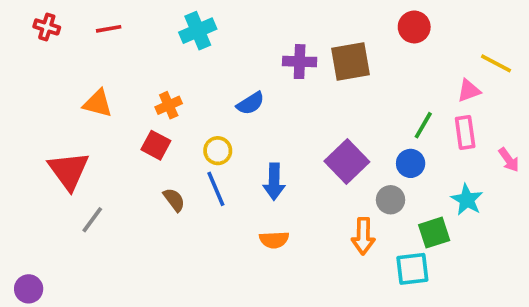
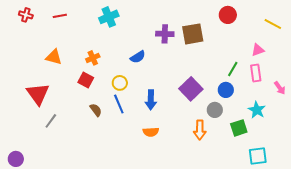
yellow line: (496, 63) -> (273, 24), moved
cyan square: (412, 269) -> (258, 156), moved

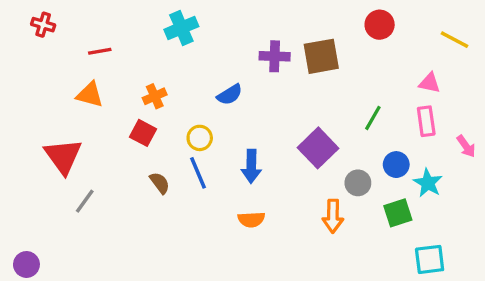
red line: (60, 16) -> (100, 51), moved
pink triangle: (258, 50) -> (430, 83), turned 32
green line: (233, 69) -> (373, 118), moved
blue circle: (226, 90) -> (396, 165), moved

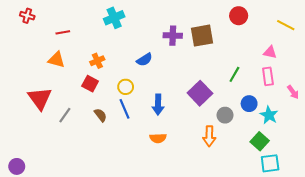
gray line: (85, 201) -> (65, 115), moved
green square: (398, 213) -> (260, 141), moved, turned -30

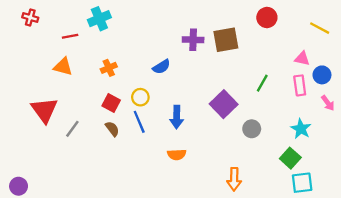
cyan cross: (114, 18) -> (99, 19), moved
red square: (90, 84) -> (111, 103), moved
blue circle: (249, 104) -> (322, 75), moved
orange arrow: (209, 136) -> (234, 179), moved

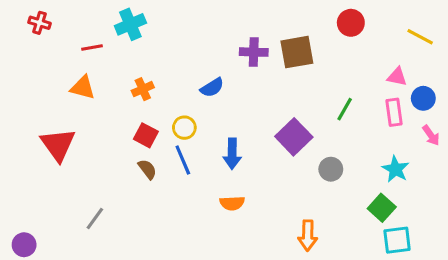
gray line: (72, 129) -> (95, 219), moved

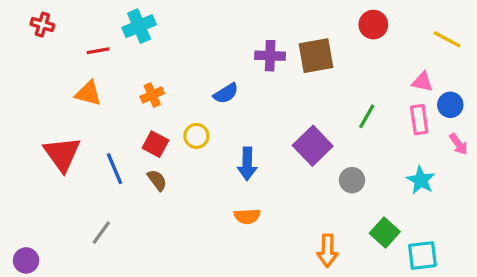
blue line: (183, 160) -> (114, 169), moved
green square: (382, 208) -> (385, 233), moved

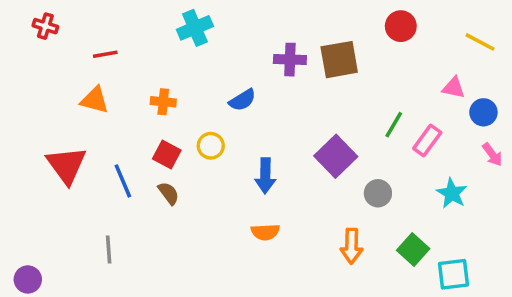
cyan cross: (139, 26) -> (195, 28), moved
orange cross: (152, 95) -> (163, 102), turned 30
pink rectangle: (419, 120) -> (427, 140), moved, turned 44
gray line: (101, 233) -> (109, 250), turned -40
orange arrow: (327, 251) -> (352, 246), moved

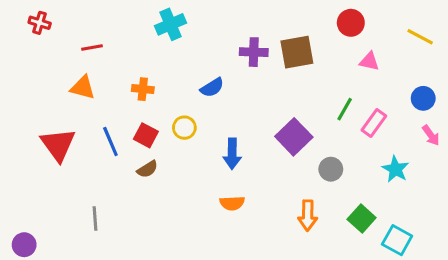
pink triangle: (454, 88) -> (369, 61), moved
blue line: (123, 181) -> (110, 141), moved
brown semicircle: (169, 193) -> (147, 169), turned 95
cyan square: (454, 274) -> (397, 240), turned 36

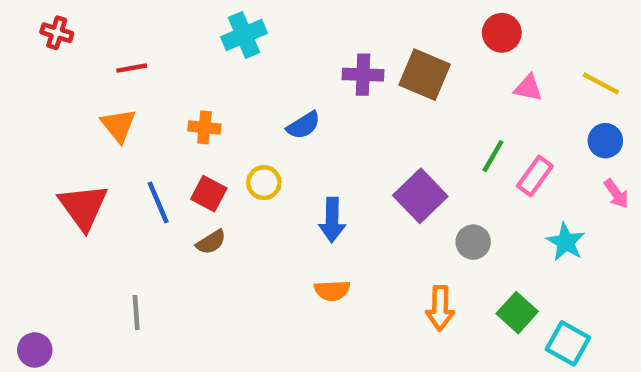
yellow line: (420, 37) -> (601, 83), moved
brown square: (297, 52) -> (425, 75), turned 33
orange triangle: (83, 88) -> (118, 125), turned 36

